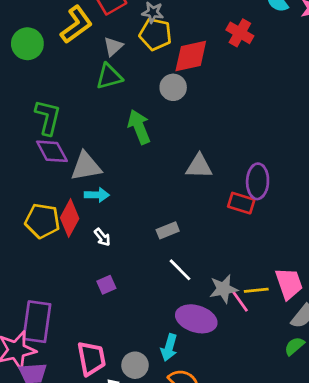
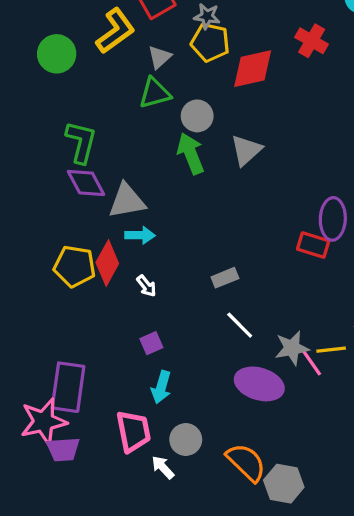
gray circle: (173, 87) -> (197, 116), moved
gray triangle: (199, 166) -> (246, 150), moved, turned -44
cyan arrow: (169, 347) -> (161, 387), moved

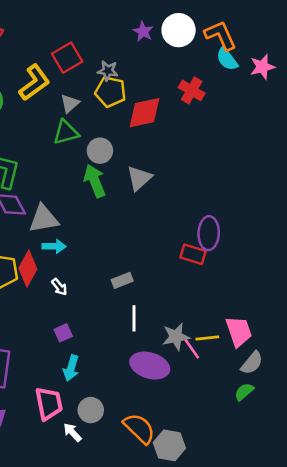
white line: (240, 325) -> (134, 318), turned 45

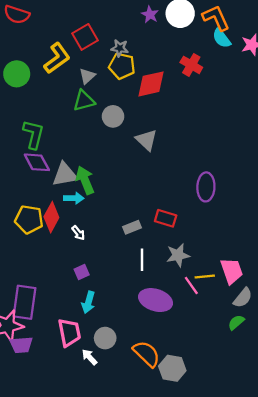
gray triangle: (139, 178) -> (147, 140), turned -35
green arrow: (95, 181) -> (85, 180), moved
red rectangle: (193, 254) -> (166, 218), moved
gray star: (176, 337) -> (178, 255), moved

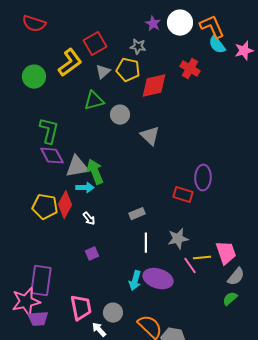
gray star: (120, 48) -> (138, 47), moved
gray triangle: (87, 76) -> (103, 72), moved
red rectangle: (166, 218) -> (183, 195), moved
cyan arrow: (88, 302) -> (135, 281), moved

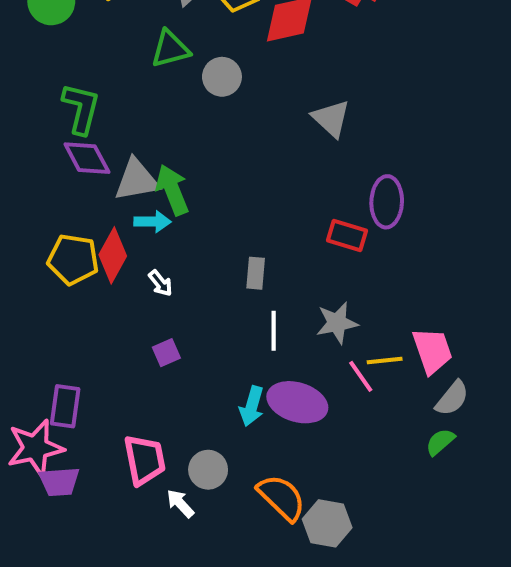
gray triangle: (150, 136) -> (331, 118), moved
gray rectangle: (137, 214) -> (256, 273), turned -63
purple rectangle: (41, 281) -> (65, 406), size x0.7

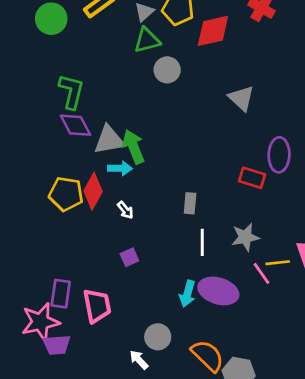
green triangle: (170, 49) -> (147, 40), moved
pink trapezoid: (145, 460) -> (97, 306), moved

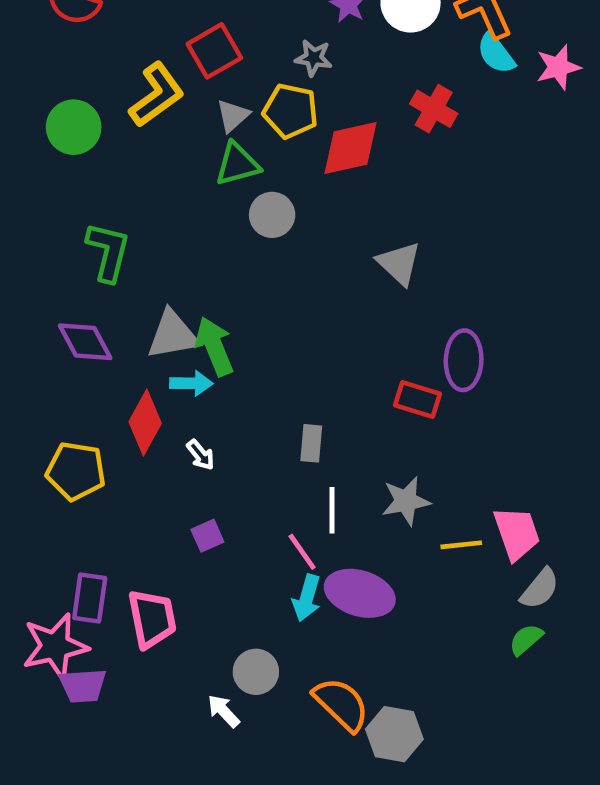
purple diamond: (75, 125) -> (85, 342), moved
yellow pentagon: (66, 194) -> (76, 471), moved
pink line: (262, 273) -> (302, 552), moved

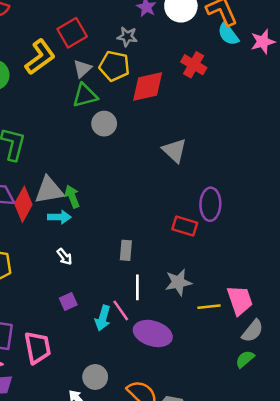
green arrow: (214, 346) -> (72, 197), size x0.7
red diamond: (145, 423) -> (23, 204), moved
cyan arrow: (307, 598) -> (103, 318), moved

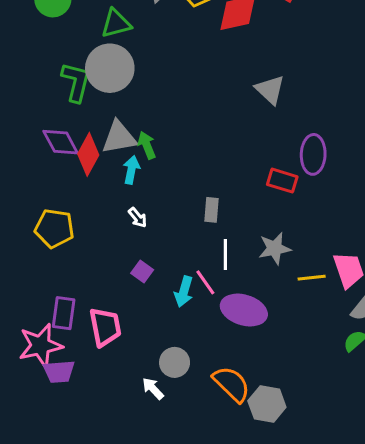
green triangle: (85, 95) -> (116, 23), moved
gray circle: (104, 124) -> (110, 68), moved, size x1.6
cyan arrow: (59, 217) -> (131, 170), turned -80
purple square: (68, 301) -> (142, 271), turned -30

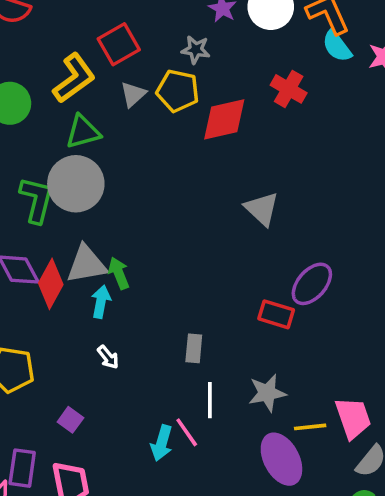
purple ellipse: (313, 154) -> (312, 284), turned 39
purple square: (142, 271) -> (70, 420), moved
purple ellipse: (244, 310) -> (281, 459), moved, turned 45

